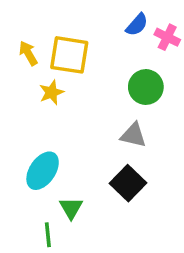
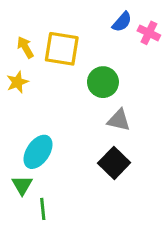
green circle: (146, 87) -> (103, 82), moved
yellow star: (51, 92) -> (17, 82), moved
green triangle: (71, 208) -> (22, 185), moved

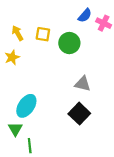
yellow square: (62, 49) -> (43, 34), size x0.6
green circle: (103, 82) -> (69, 43), moved

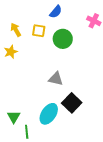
blue semicircle: (85, 15) -> (56, 12), moved
gray triangle: (83, 84) -> (56, 79), moved
cyan ellipse: (26, 106) -> (49, 114), moved

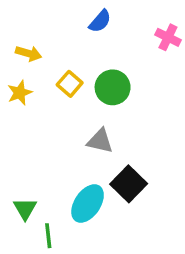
yellow arrow: (16, 30) -> (29, 53), turned 136
yellow square: (39, 31) -> (70, 84), moved, turned 32
green circle: (63, 39) -> (113, 87), moved

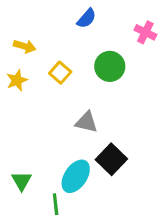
green circle: (113, 87) -> (110, 66), moved
green line: (48, 236) -> (56, 204), moved

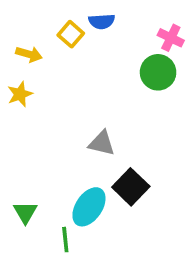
blue semicircle: (87, 18) -> (102, 21), turned 45
green circle: (110, 66) -> (158, 72), moved
yellow square: (60, 73) -> (71, 34), moved

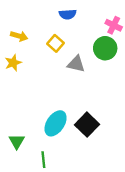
yellow square: (71, 34) -> (56, 43), moved
gray triangle: (102, 143) -> (76, 64), moved
cyan ellipse: (89, 207) -> (56, 123), moved

